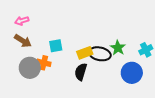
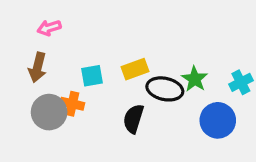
pink arrow: (22, 21) -> (49, 28), moved
brown arrow: (23, 41) -> (38, 67), turned 72
yellow rectangle: (85, 53) -> (135, 69), moved

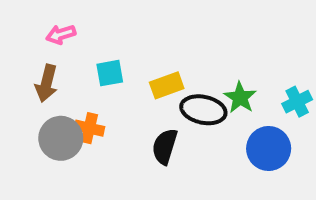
cyan square: (92, 76) -> (110, 73), moved

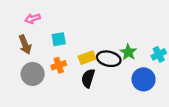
brown arrow: (46, 83) -> (25, 45), turned -36
yellow rectangle: (167, 85) -> (87, 58), moved
orange cross: (89, 128) -> (59, 65), moved, turned -32

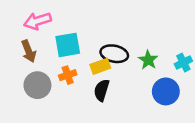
pink arrow: (33, 18) -> (37, 21), size x1.5
cyan square: (59, 39) -> (68, 45), size x1.5
black ellipse: (109, 59) -> (114, 54), moved

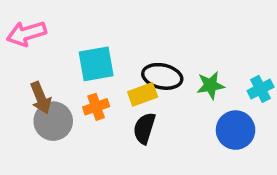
pink arrow: (37, 21) -> (26, 34), moved
brown arrow: (29, 51) -> (41, 98), moved
green star: (148, 60) -> (211, 85), turned 30

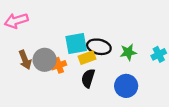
cyan square: (96, 64) -> (76, 43), moved
gray circle: (53, 121) -> (45, 60), moved
blue circle: (236, 130) -> (126, 86), moved

